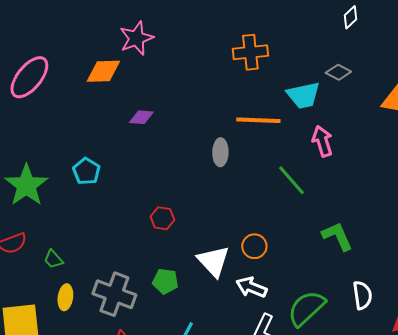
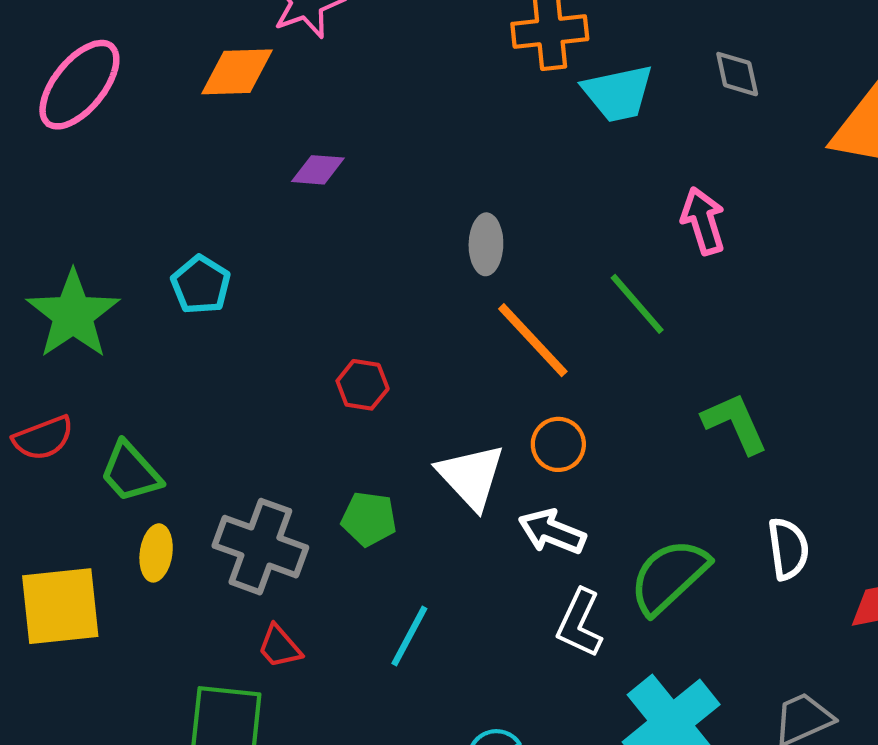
gray diamond: (338, 72) -> (737, 74), turned 50
cyan trapezoid: (303, 95) -> (618, 93), moved
orange line: (258, 120) -> (533, 340), moved, turned 45
green trapezoid: (53, 259) -> (131, 472), size x1.5

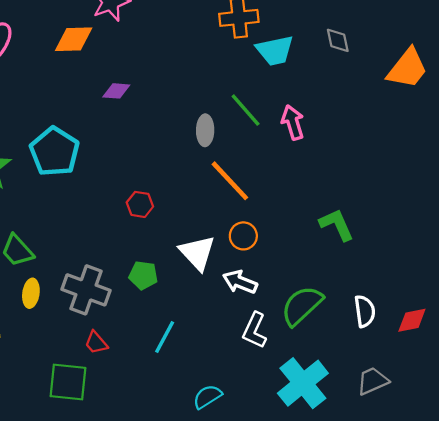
pink arrow: (703, 221) -> (293, 122), moved
cyan pentagon: (201, 285) -> (55, 152), size x1.6
green line: (637, 304) -> (246, 110), moved
white semicircle: (788, 549) -> (365, 311), moved

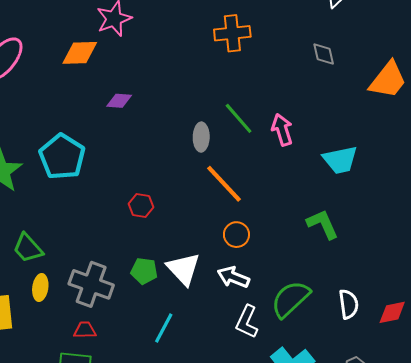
cyan trapezoid: (275, 50) -> (340, 160), moved
white triangle: (197, 253) -> (184, 269), moved
red trapezoid: (96, 343) -> (85, 330), moved, turned 130

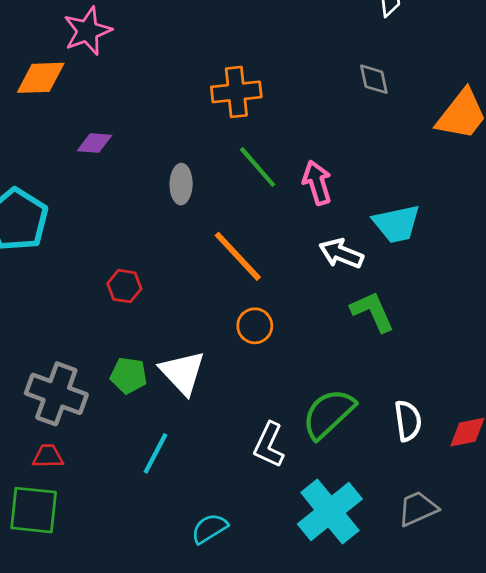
orange cross: (232, 33) -> (236, 92), moved
gray ellipse: (201, 137) -> (181, 184), moved
white arrow: (233, 277) -> (341, 254), moved

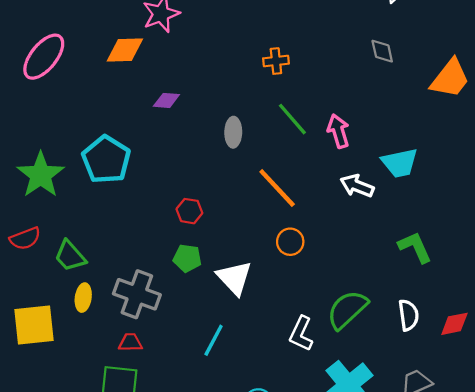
orange cross: (236, 92) -> (276, 61), size x0.7
green L-shape: (372, 312) -> (415, 247), moved
green pentagon: (129, 375) -> (187, 258), moved

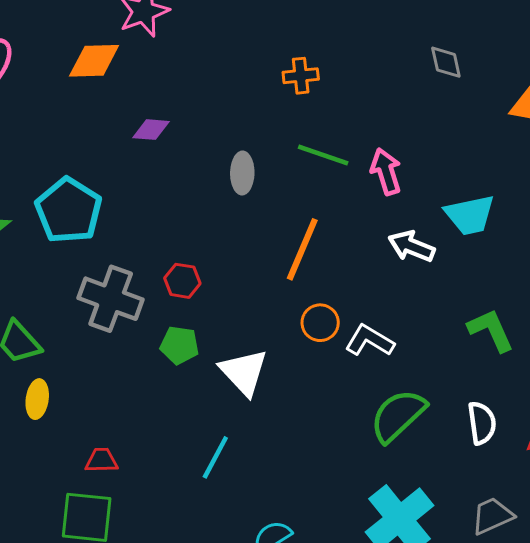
green line: (292, 119) -> (323, 155), turned -30
orange line: (277, 188) -> (302, 249), turned 66
gray cross: (137, 294) -> (111, 299), moved
white L-shape: (301, 334) -> (370, 341), moved, turned 96

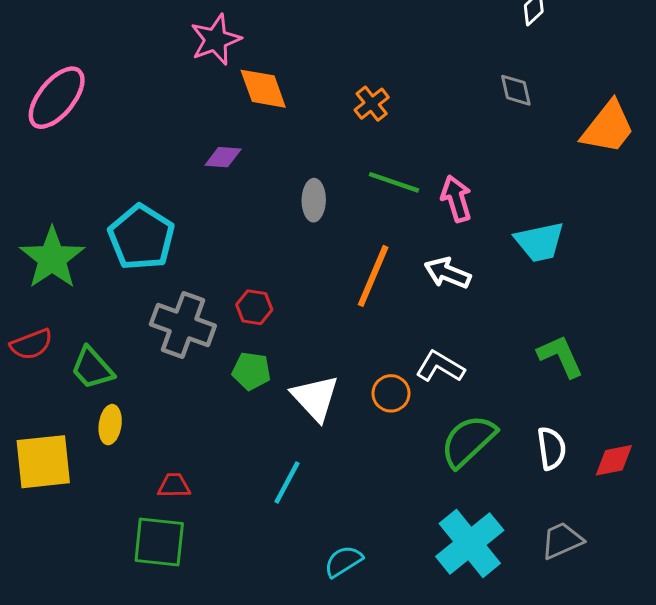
orange diamond: (94, 61) -> (263, 89), moved, turned 72
orange cross: (301, 76) -> (372, 104), turned -32
white arrow: (411, 246) -> (447, 273), moved
orange circle: (320, 323) -> (391, 393), moved

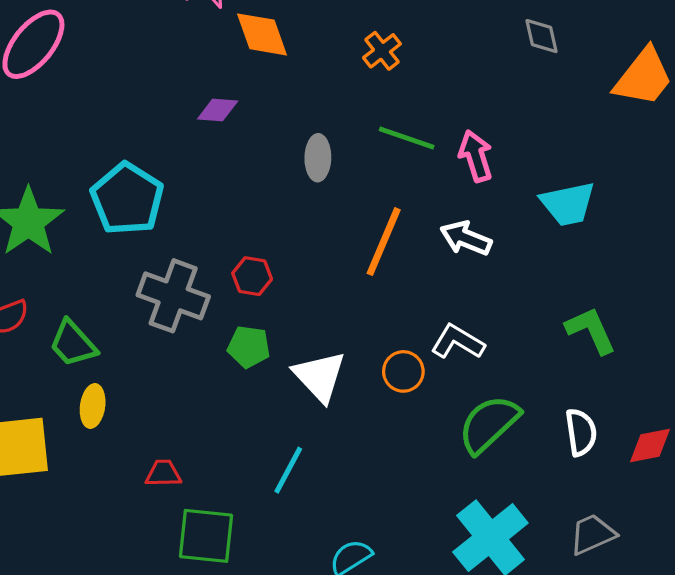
green square: (159, 542) -> (206, 536), moved

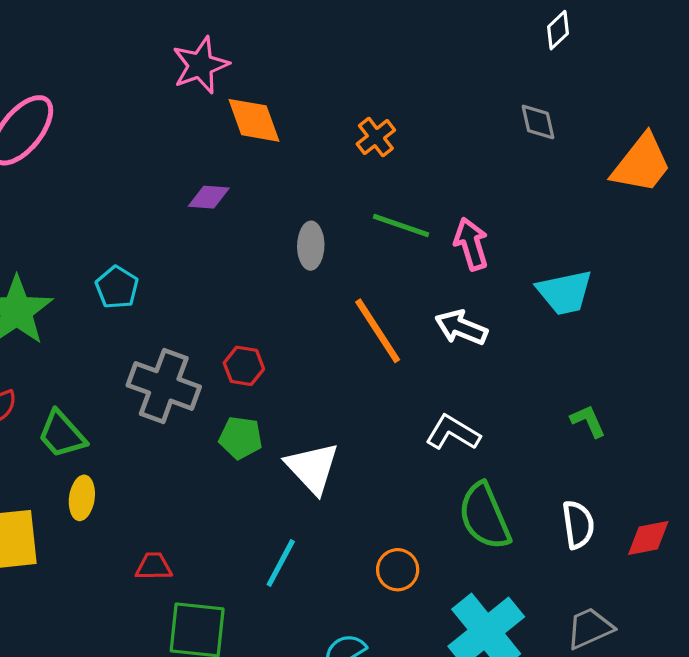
cyan pentagon: (127, 199) -> (117, 287), size x0.6
orange line: (384, 242) -> (378, 331), turned -56
green L-shape: (591, 330) -> (588, 421), size x0.7
orange circle: (403, 371) -> (398, 570), moved
green semicircle: (489, 424) -> (485, 516), turned -70

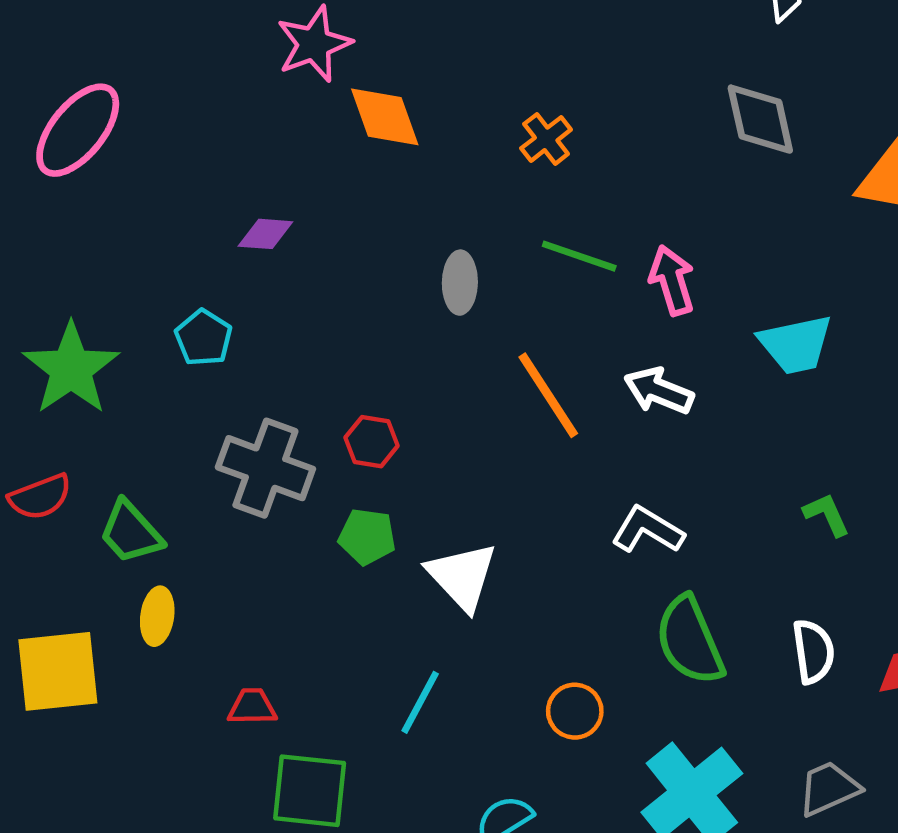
gray diamond: (538, 122) -> (760, 119), size x1.5
purple diamond: (209, 197) -> (265, 234), moved

